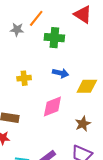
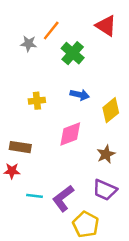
green cross: (54, 38) -> (73, 53), turned 36
yellow diamond: (87, 86) -> (111, 110), turned -40

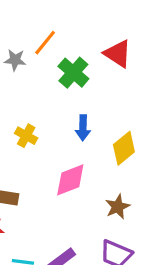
red triangle: (106, 26) -> (118, 54), moved
blue arrow: (80, 95) -> (83, 128), turned 78
yellow cross: (37, 101) -> (26, 136), turned 35

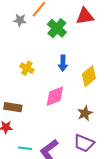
red triangle: (118, 54) -> (85, 16), turned -42

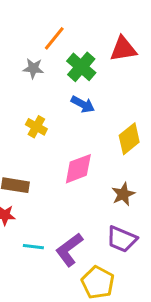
gray star: (20, 20) -> (33, 68), moved
blue arrow: (63, 63) -> (83, 104), moved, turned -63

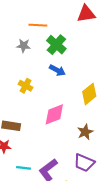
orange line: (54, 38) -> (38, 25), turned 54
red triangle: (123, 49) -> (86, 14), moved

